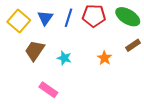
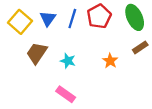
red pentagon: (94, 16) -> (99, 16), turned -30
green ellipse: (128, 17) -> (135, 17), turned 35
pink rectangle: (48, 90) -> (66, 94), moved

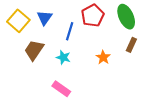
blue line: (72, 19) -> (70, 31), moved
brown rectangle: (140, 47) -> (131, 45), turned -32

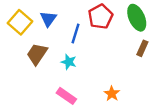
orange star: (103, 57) -> (112, 94), moved

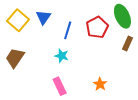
red pentagon: (100, 17) -> (97, 27), moved
brown trapezoid: (37, 54) -> (15, 58), moved
pink rectangle: (66, 96) -> (60, 86), turned 30

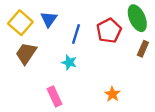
brown trapezoid: (15, 58) -> (26, 53), moved
pink rectangle: (60, 86) -> (54, 96), moved

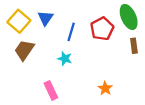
brown rectangle: (143, 49) -> (134, 46), turned -32

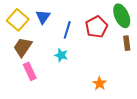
pink rectangle: (51, 90) -> (30, 71), moved

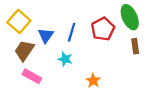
blue triangle: (43, 17) -> (46, 35), moved
pink rectangle: (30, 71) -> (32, 76), turned -36
orange star: (99, 83) -> (93, 81), moved

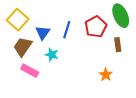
brown rectangle: (135, 46) -> (118, 45), moved
cyan star: (65, 59) -> (52, 55), moved
orange star: (93, 81) -> (106, 75), moved

